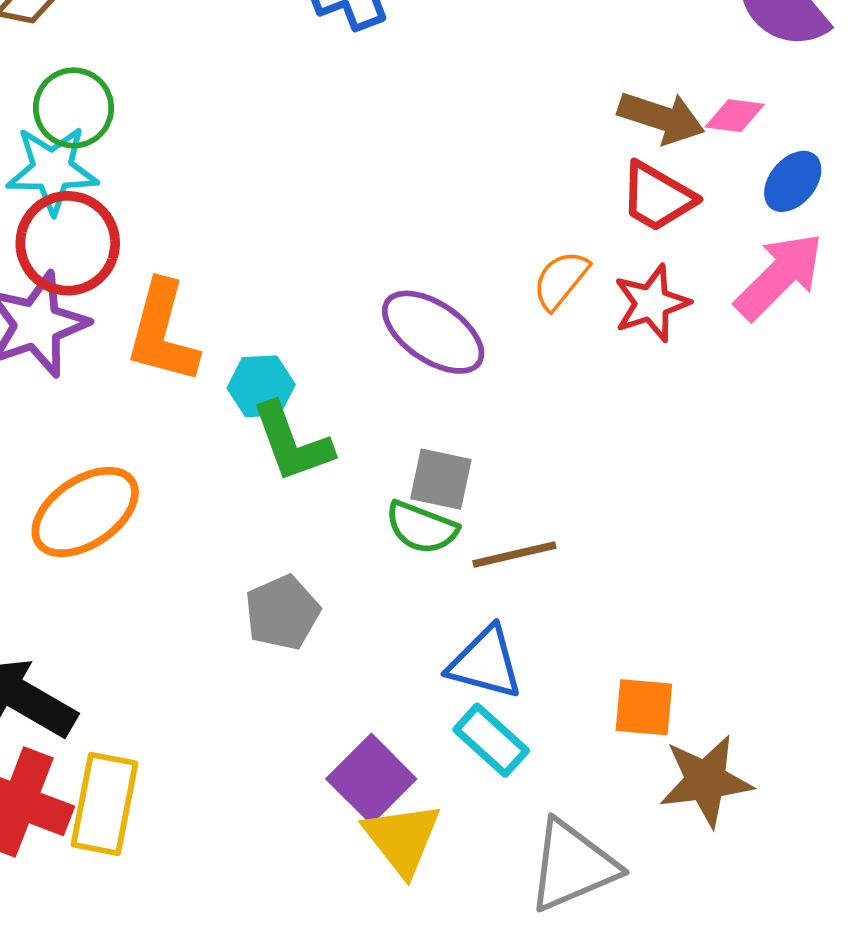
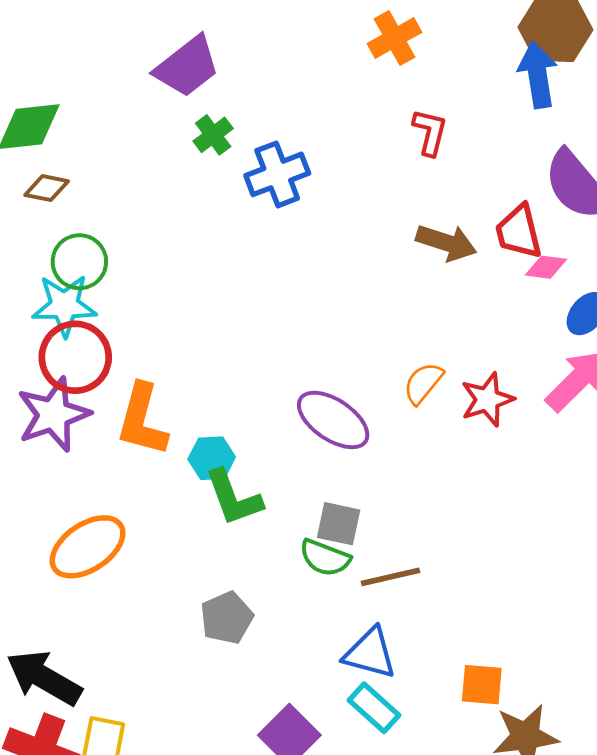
brown arrow: (661, 118) -> (446, 243), moved
red trapezoid: (657, 197) -> (519, 232), moved, turned 46

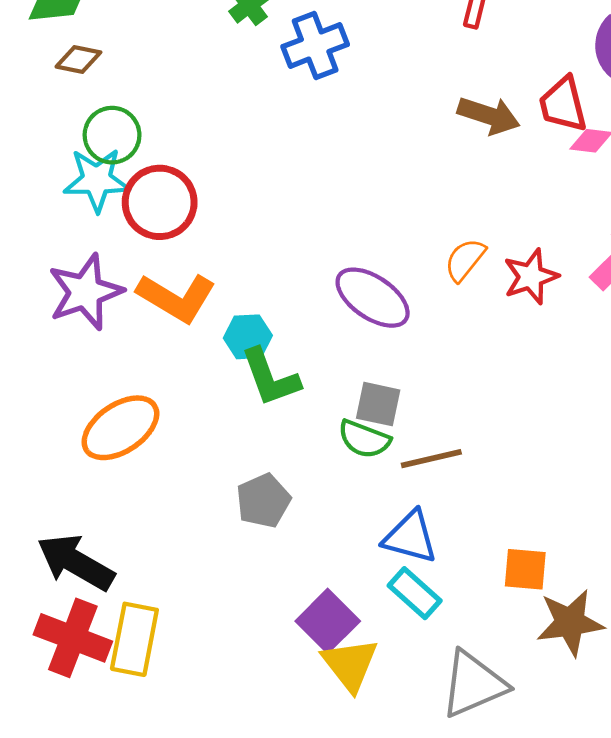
red circle: (75, 357) -> (160, 202), moved
orange L-shape: (142, 420) -> (176, 298), turned -74

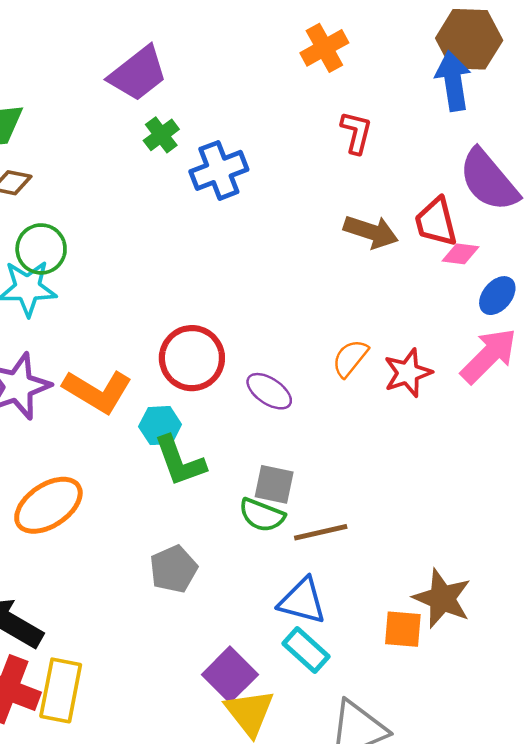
red circle: (160, 202) -> (192, 358), moved
purple ellipse: (373, 298) -> (269, 391), size x0.7
brown star: (570, 623) -> (442, 598), moved, turned 30

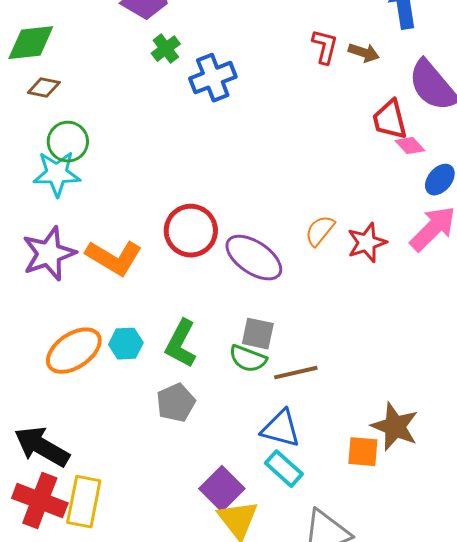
brown arrow: (371, 232) -> (364, 53), moved, size x0.7
pink diamond: (461, 254) -> (410, 146), turned 40
purple ellipse: (269, 391) -> (254, 258), size x1.5
cyan hexagon: (160, 426) -> (126, 344), moved
green L-shape: (180, 461) -> (181, 344), moved, turned 48

